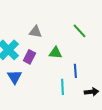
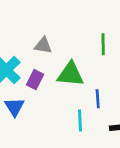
green line: (79, 31) -> (103, 44), turned 42
green triangle: (55, 53) -> (70, 74), size x1.5

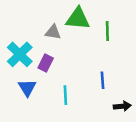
green triangle: (70, 74) -> (78, 19), moved
cyan line: (80, 121) -> (65, 95), moved

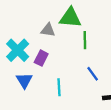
green line: (107, 31) -> (85, 40), moved
blue line: (102, 80) -> (93, 74), turned -32

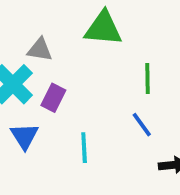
gray triangle: (48, 30) -> (40, 50), moved
green line: (85, 40) -> (148, 78), moved

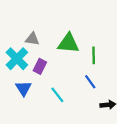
green triangle: (103, 28) -> (68, 43), moved
cyan line: (84, 148) -> (57, 95), turned -35

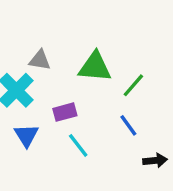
green line: (94, 55) -> (133, 85), turned 42
purple rectangle: (40, 66) -> (65, 112), moved, turned 48

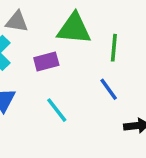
green line: (133, 85) -> (114, 48), turned -36
purple rectangle: (65, 112) -> (46, 62), moved

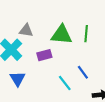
green line: (114, 48) -> (86, 34), moved
cyan line: (57, 110) -> (65, 83), moved

